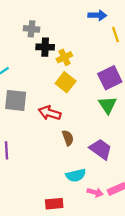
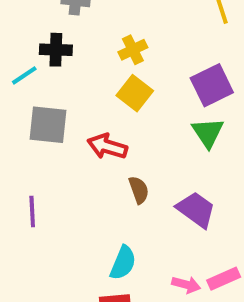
black cross: (45, 47) -> (56, 50), moved
cyan semicircle: (76, 175) -> (123, 263), moved, turned -54

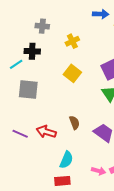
yellow cross: (133, 50) -> (72, 41), moved
red arrow: (107, 146) -> (46, 132), moved
purple line: (32, 212) -> (20, 134), turned -63

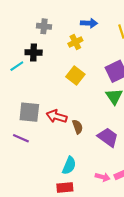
blue arrow: (101, 14) -> (89, 23), moved
gray square: (28, 89) -> (29, 112), moved
red arrow: (46, 132) -> (57, 116), moved

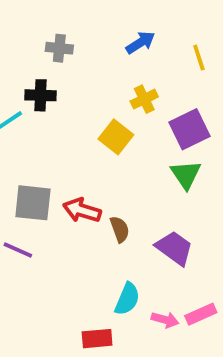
blue arrow: (89, 23) -> (140, 43), turned -35
yellow cross: (75, 42) -> (144, 99), moved
cyan semicircle: (69, 166) -> (127, 299), moved

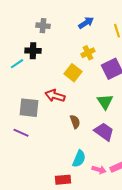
green triangle: (186, 175) -> (105, 102), moved
red arrow: (82, 210) -> (55, 96), moved

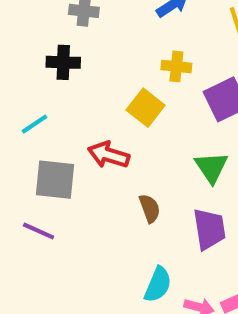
yellow cross: (88, 53) -> (176, 66), turned 32
cyan line: (17, 64) -> (34, 124), moved
purple trapezoid: (104, 132) -> (209, 229), turned 45

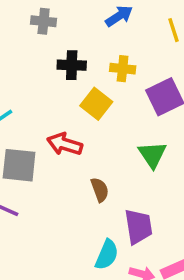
black cross: (63, 62) -> (72, 65), moved
purple trapezoid: (209, 229) -> (138, 227), moved

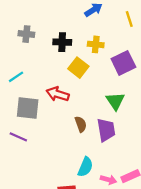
gray cross: (44, 21) -> (26, 34), moved
purple trapezoid: (138, 227) -> (106, 130), moved

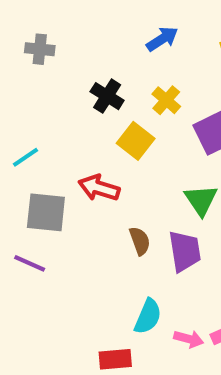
gray cross: (26, 34) -> (40, 49), moved
black cross: (62, 42) -> (107, 96), turned 30
yellow cross: (96, 44) -> (166, 100), turned 35

